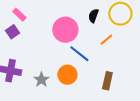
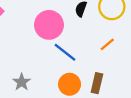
orange line: (106, 40) -> (107, 44), moved
orange circle: (67, 75) -> (70, 84), moved

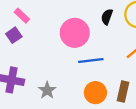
blue line: (65, 52) -> (91, 60), turned -45

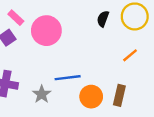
pink circle: (75, 33) -> (46, 31), moved
blue line: (91, 60) -> (68, 78), moved

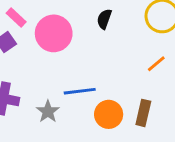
black semicircle: (103, 19) -> (104, 19), moved

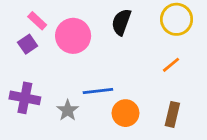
black semicircle: (104, 19) -> (121, 22), size x1.4
brown rectangle: (143, 113) -> (172, 114), moved

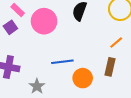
gray star: (68, 110) -> (37, 86), moved
brown rectangle: (172, 114) -> (110, 67), moved

